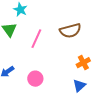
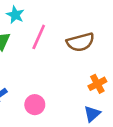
pink line: (36, 39) -> (39, 37), moved

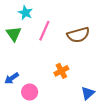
orange cross: (97, 84) -> (61, 71), moved
pink circle: (35, 105) -> (30, 92), moved

